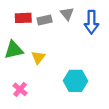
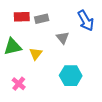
gray triangle: (67, 14) -> (63, 38), moved
blue arrow: (91, 22) -> (86, 21), turned -30

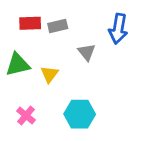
blue arrow: (86, 21) -> (118, 29), turned 40
cyan hexagon: (71, 76) -> (80, 114), moved

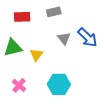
gray rectangle: (58, 26) -> (54, 12), moved
blue arrow: (118, 29) -> (87, 37), moved, turned -55

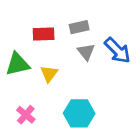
gray rectangle: (54, 12) -> (79, 27), moved
red rectangle: (22, 17) -> (44, 34), moved

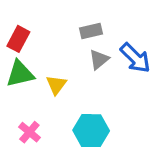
red rectangle: (44, 34) -> (18, 39), moved, turned -60
gray triangle: (86, 52) -> (99, 59), turned 30

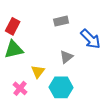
gray triangle: (99, 59) -> (66, 57), moved
yellow triangle: (56, 85) -> (38, 72), moved

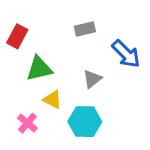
green triangle: (14, 49) -> (39, 69), moved
yellow triangle: (38, 72) -> (52, 100), turned -40

